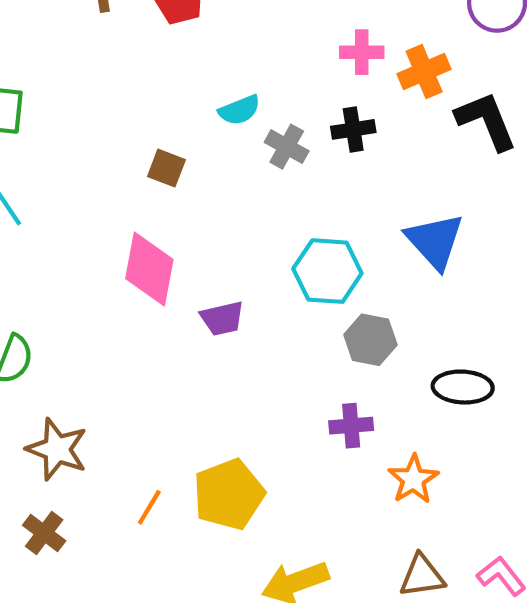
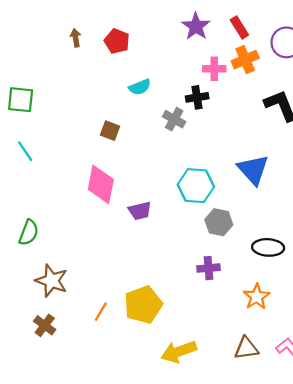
orange cross: (424, 71) -> (245, 60), moved
cyan semicircle: (239, 110) -> (140, 87), moved
black cross: (353, 129) -> (197, 97), moved
orange star: (413, 479) -> (257, 297), moved

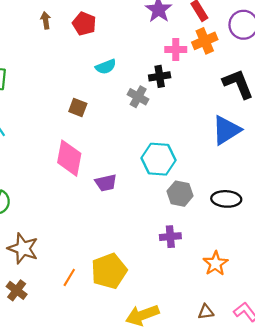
blue triangle: (253, 170) -> (226, 130), moved, turned 40
black ellipse: (268, 247) -> (226, 199), moved
brown triangle: (246, 348) -> (206, 312), size x0.7

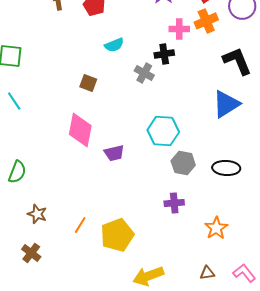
brown star: (23, 248) -> (37, 214), size x0.7
orange line: (69, 277) -> (80, 225), moved

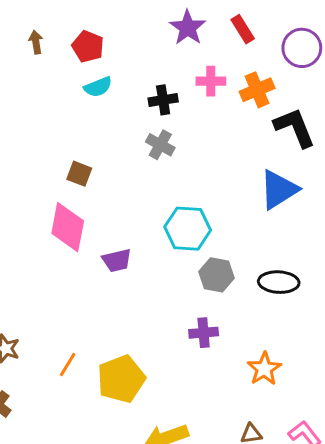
orange cross: (206, 21) -> (257, 90), moved
cyan semicircle: (114, 45) -> (98, 87), moved
black cross: (164, 54) -> (163, 100), moved
brown square: (88, 83) -> (79, 174), moved

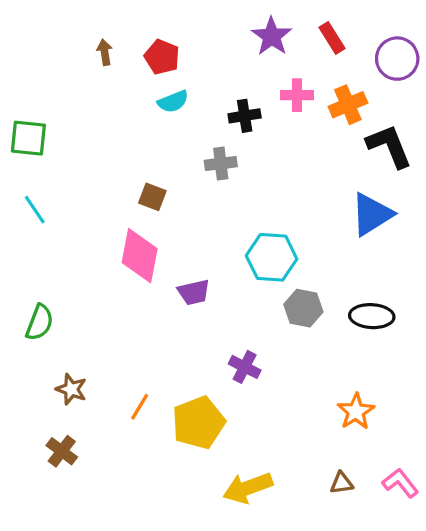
gray cross: (160, 145) -> (221, 163), moved, turned -36
purple cross: (204, 333) -> (245, 367), moved, turned 32

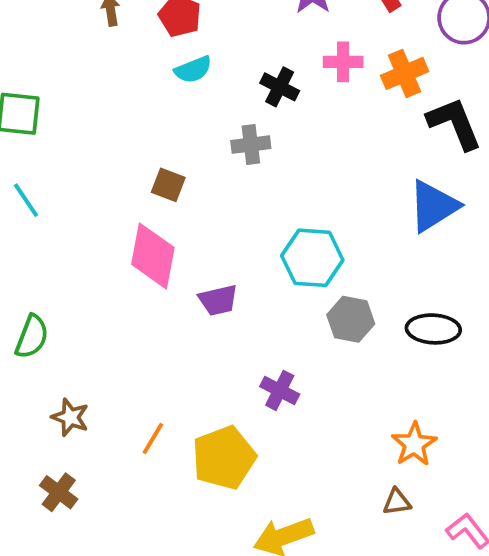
black cross: (245, 116) -> (280, 87), turned 36
brown triangle: (342, 483) -> (397, 502), moved

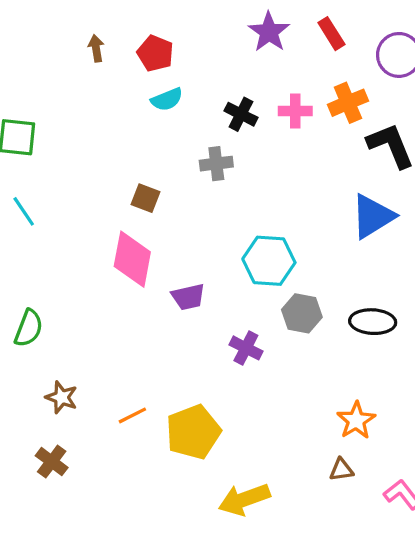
pink cross: (343, 62) -> (295, 111), moved
purple cross: (280, 390) -> (246, 348), moved
orange line: (153, 438) -> (132, 415), turned 32

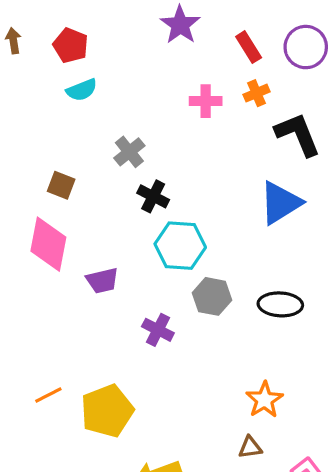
red rectangle: (331, 34) -> (249, 47), moved
orange cross: (348, 103) -> (256, 93), size x0.7
black cross: (241, 114) -> (153, 196), moved
gray cross: (216, 164) -> (129, 152), turned -32

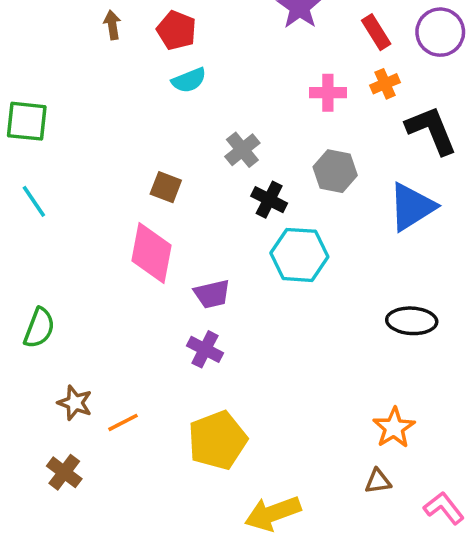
gray hexagon: (212, 296) -> (335, 171), moved
purple cross: (158, 330) -> (205, 349), moved
orange line: (48, 395) -> (123, 422), moved

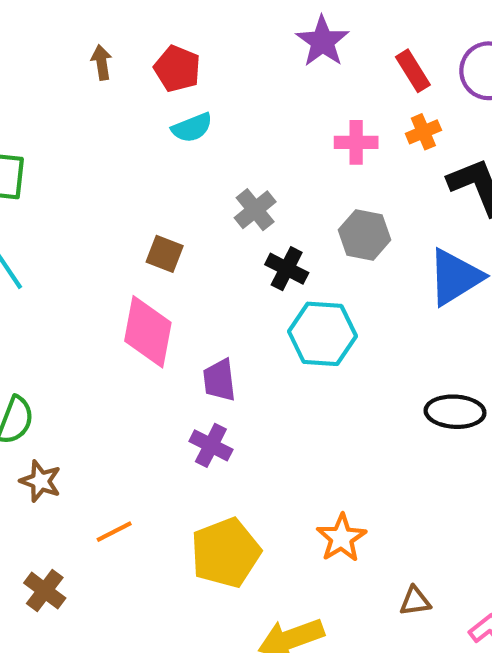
purple trapezoid: (212, 294) -> (219, 380), turned 96
brown star: (75, 403) -> (41, 481), moved
orange star: (394, 428) -> (341, 538), moved

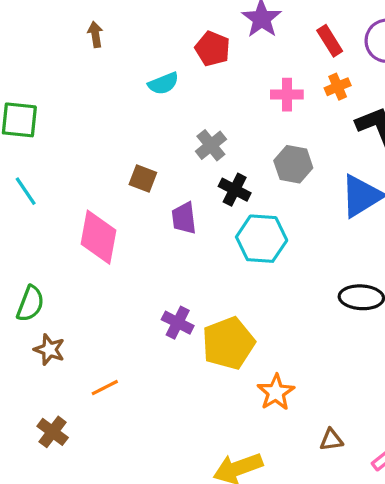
red pentagon: (177, 69) -> (213, 49), moved
pink diamond: (148, 332) -> (98, 237), moved
purple trapezoid: (219, 380) -> (184, 218), moved
yellow pentagon: (226, 553) -> (228, 343), moved

